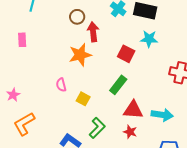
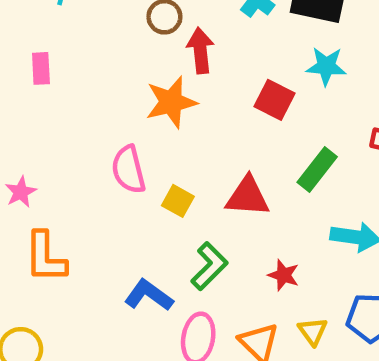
pink semicircle: (61, 85) -> (129, 170), size x1.5
green rectangle: (118, 85) -> (317, 170), moved
red triangle: (133, 110) -> (248, 196), moved
orange L-shape: (24, 124) -> (45, 257), turned -60

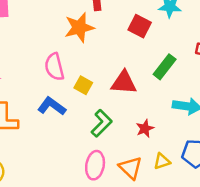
red star: (284, 275) -> (145, 128), turned 30
blue L-shape: (149, 295) -> (52, 106), moved
yellow triangle: (313, 331) -> (162, 161), turned 48

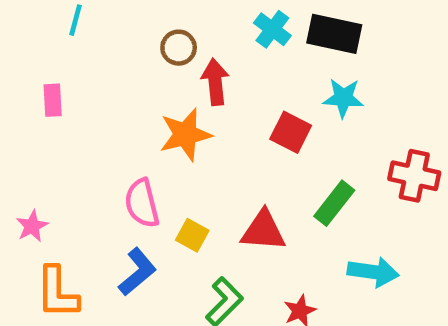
blue L-shape: (52, 106) -> (137, 272), turned 104

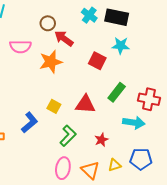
red arrow: (215, 82) -> (64, 38), turned -48
red cross: (414, 176) -> (149, 99), moved
pink semicircle: (142, 203) -> (20, 47), moved, turned -75

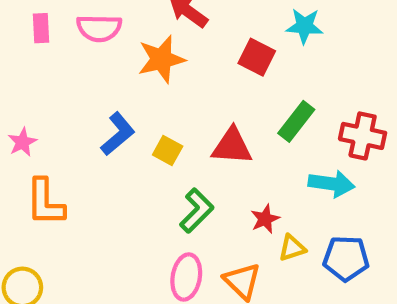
blue L-shape: (29, 123) -> (118, 134), moved
yellow triangle: (115, 165) -> (292, 248), moved

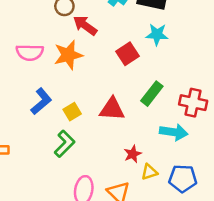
pink semicircle: (99, 28) -> (30, 52), moved
red square: (257, 57) -> (127, 54), turned 30
yellow square: (168, 150) -> (72, 112), turned 30
green L-shape: (197, 211) -> (64, 144), moved

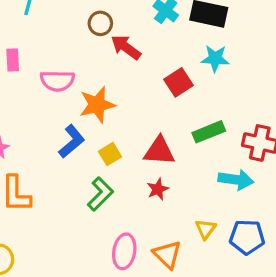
orange star: (68, 55) -> (97, 105), moved
green rectangle: (152, 94) -> (209, 132), turned 30
red star: (133, 154) -> (158, 189), moved
yellow triangle: (149, 172) -> (206, 229), turned -36

